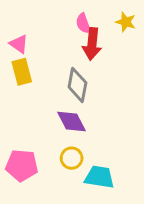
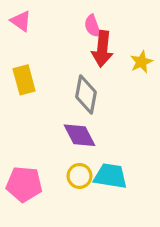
yellow star: (126, 22) -> (141, 62), moved, turned 30
pink triangle: (19, 44) -> (21, 21), moved
cyan trapezoid: (99, 177) -> (110, 176), moved

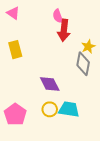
yellow star: (141, 62) -> (88, 46), moved
gray diamond: (86, 94) -> (83, 64), moved
pink pentagon: (24, 184) -> (15, 114), turned 30

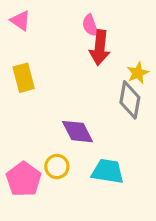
yellow circle: (50, 109) -> (57, 167), moved

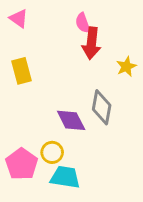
gray diamond: (130, 100) -> (102, 107), moved
cyan trapezoid: (108, 171) -> (65, 177), moved

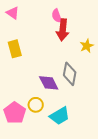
cyan trapezoid: (65, 177) -> (60, 116), moved, turned 140

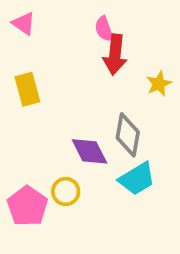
cyan trapezoid: (60, 116) -> (137, 179), moved

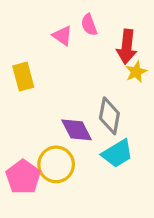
pink triangle: (24, 23) -> (62, 36), moved
red arrow: (115, 55) -> (127, 47), moved
yellow circle: (66, 191) -> (56, 164), size x1.5

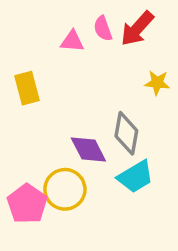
pink triangle: (62, 36) -> (72, 41), turned -30
red arrow: (127, 47) -> (137, 29), moved, turned 36
yellow star: (136, 72) -> (157, 83), turned 30

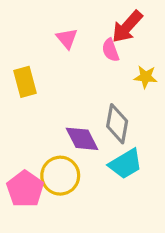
pink semicircle: (103, 29) -> (110, 50), moved
pink triangle: (72, 41) -> (67, 38), turned 45

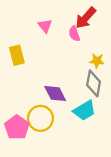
yellow star: (146, 77) -> (97, 61), moved
gray diamond: (117, 124) -> (94, 83), moved

